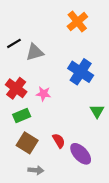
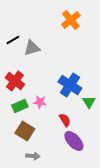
blue cross: (81, 72) -> (70, 85), moved
pink star: (43, 94) -> (40, 102), moved
red semicircle: (59, 141) -> (65, 120), moved

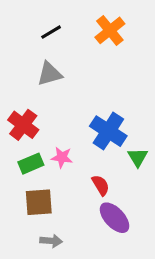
black line: (13, 40) -> (51, 32), moved
brown square: (25, 131) -> (39, 202), turned -36

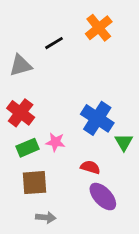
black line: (51, 32) -> (54, 43), moved
gray triangle: (50, 74) -> (21, 65), moved
red semicircle: (101, 185) -> (90, 167), turned -42

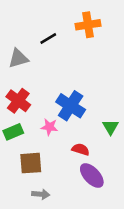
orange cross: (99, 28) -> (88, 25), turned 30
blue cross: (97, 118) -> (71, 106), moved
green rectangle: (28, 148) -> (13, 132), moved

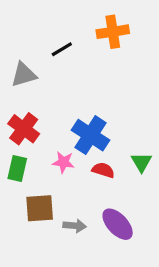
green rectangle: (13, 132) -> (17, 168), turned -54
red semicircle: (81, 149) -> (103, 170), moved
gray arrow: (41, 194) -> (75, 226), moved

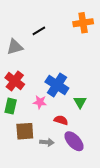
orange cross: (113, 32) -> (83, 23), moved
green triangle: (141, 162) -> (80, 102), moved
red semicircle: (103, 170) -> (61, 120), moved

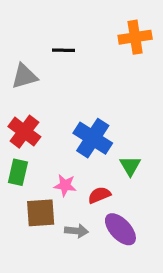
black line: (39, 31) -> (63, 50), turned 32
pink star: (40, 102) -> (65, 185), moved
red semicircle: (61, 120) -> (99, 195), turned -40

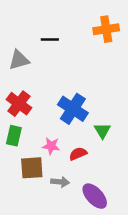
purple ellipse: (120, 229) -> (95, 196), moved

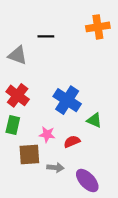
gray triangle: (19, 60) -> (18, 55), turned 36
green triangle: (102, 131) -> (94, 120), turned -35

